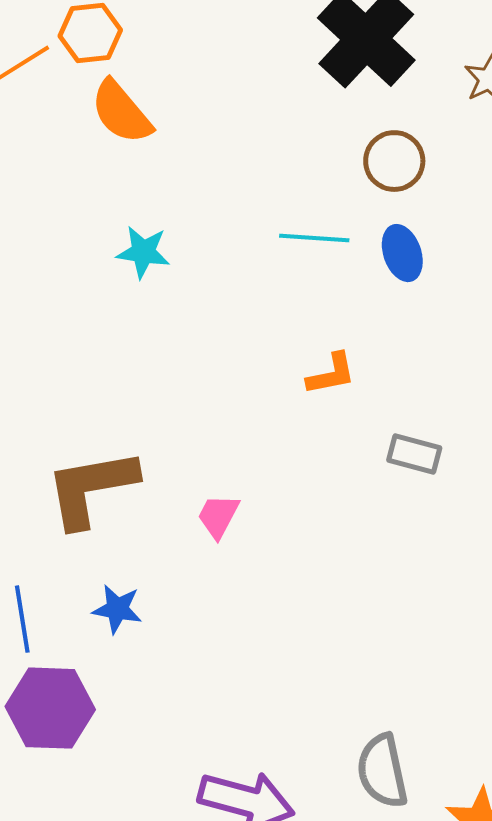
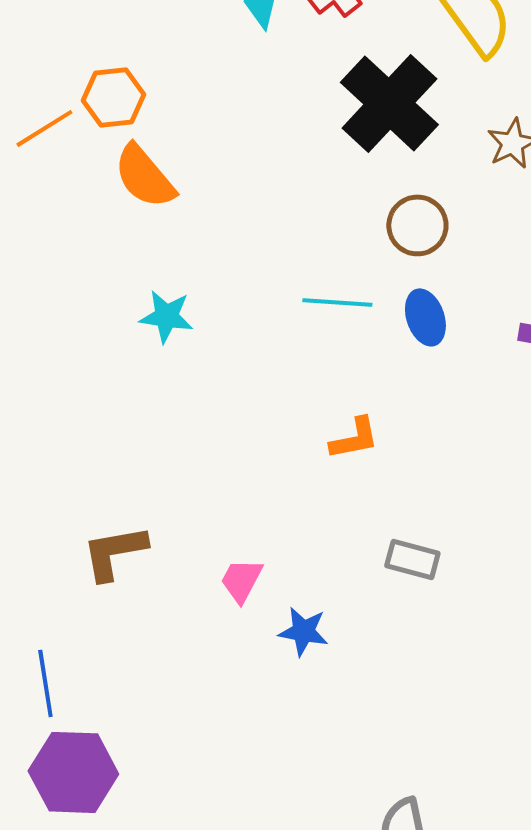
gray rectangle: (414, 454) -> (412, 559), moved
brown L-shape: (91, 488) -> (114, 552), size x0.7
blue star: (117, 609) -> (303, 631), moved

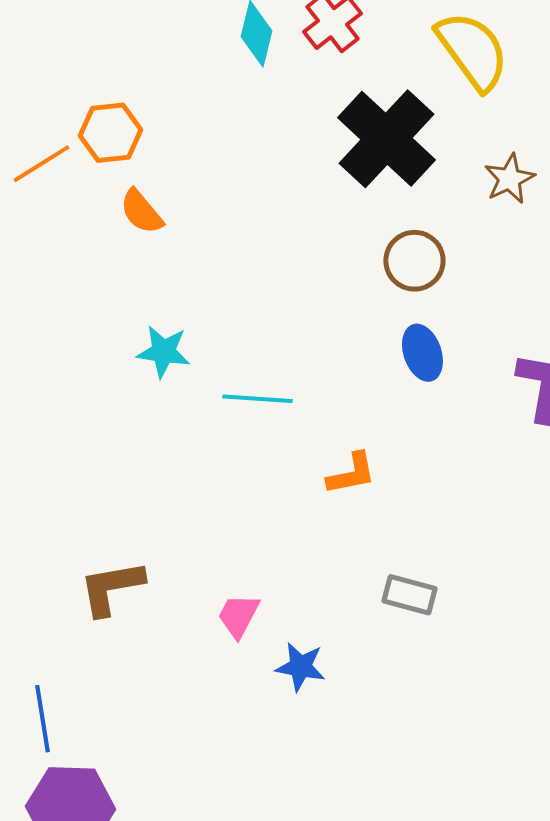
orange semicircle: (144, 176) -> (141, 212), size x0.7
cyan line: (337, 302) -> (257, 399), moved

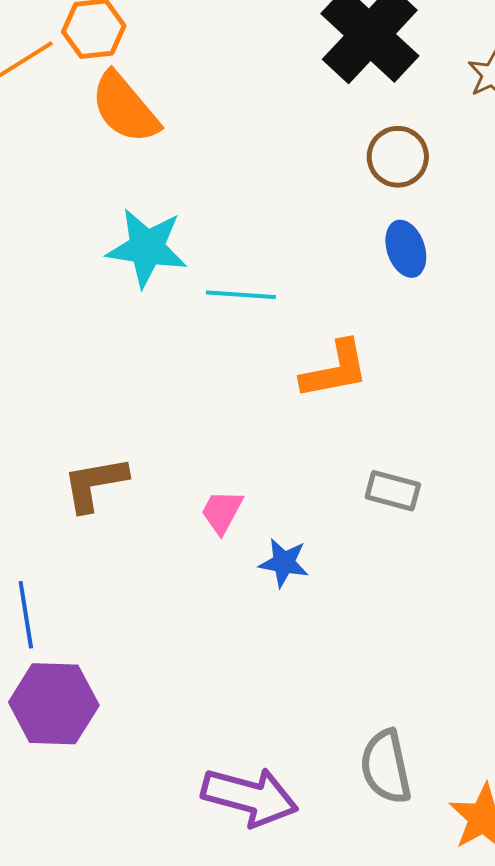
orange semicircle: (141, 212) -> (125, 108), size x1.6
cyan star: (163, 352) -> (147, 248), size x1.5
orange L-shape: (351, 474) -> (335, 370), size x1.4

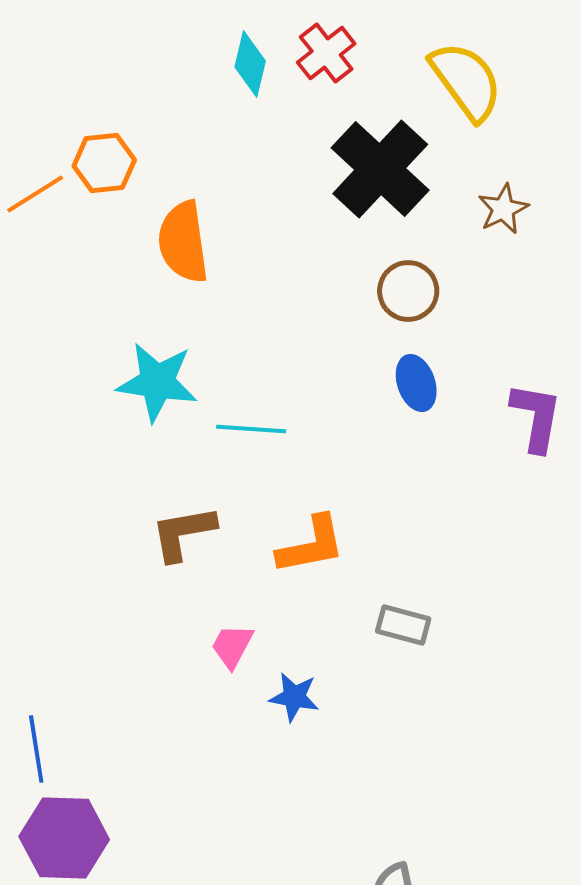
orange semicircle: (125, 108) -> (183, 242), moved, turned 32
orange L-shape: (335, 370) -> (311, 545), moved
brown L-shape: (95, 484) -> (183, 533), moved

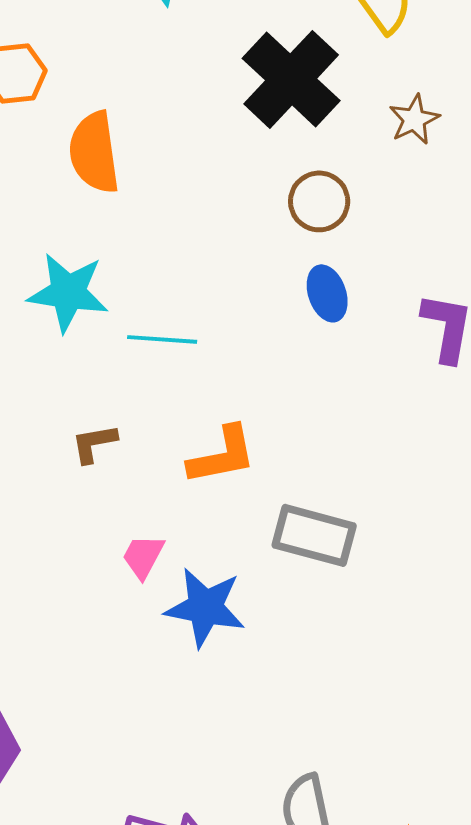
brown L-shape: (183, 533) -> (94, 443), size x0.7
gray rectangle: (403, 625) -> (314, 535), size x1.5
blue star: (294, 697) -> (205, 607), size x1.6

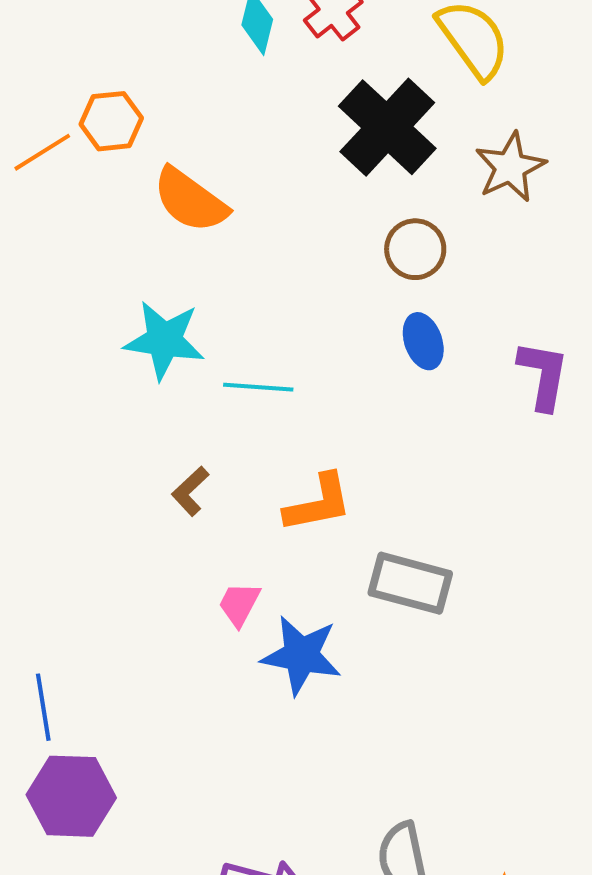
brown star: (414, 119) -> (510, 167), size x1.4
orange semicircle: (94, 152) -> (190, 200), turned -46
brown L-shape: (94, 443) -> (190, 491), turned -33

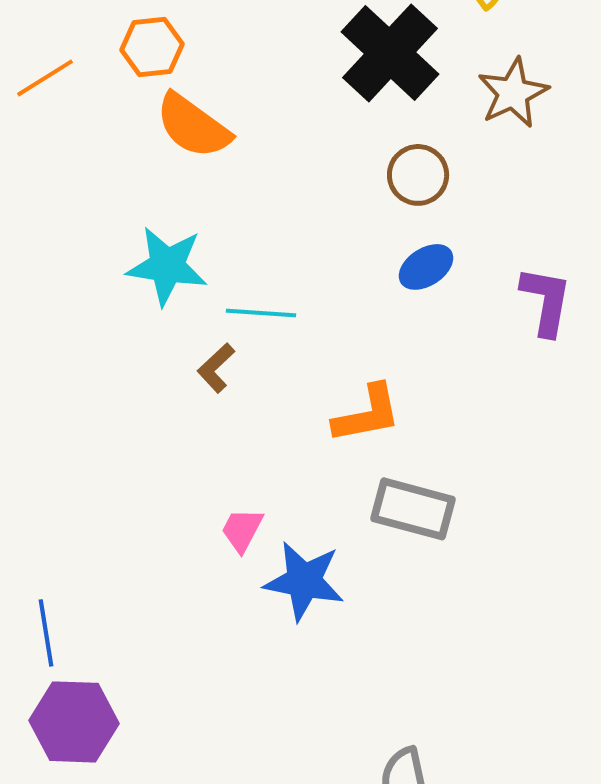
orange hexagon: (111, 121) -> (152, 47), moved
blue ellipse: (423, 341) -> (426, 267), turned 76
brown L-shape: (190, 491) -> (216, 368), moved
orange L-shape: (318, 503) -> (367, 414), moved

